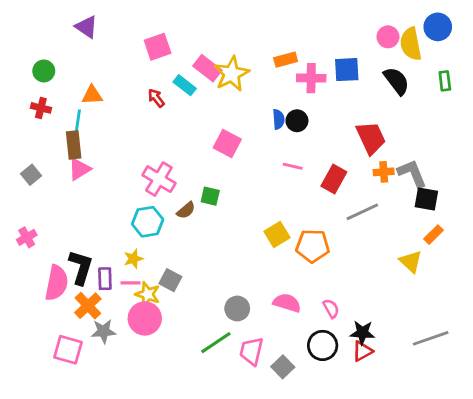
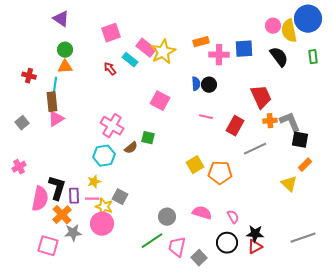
blue circle: (438, 27) -> (308, 19), size x1.4
green circle: (44, 71) -> (65, 50), moved

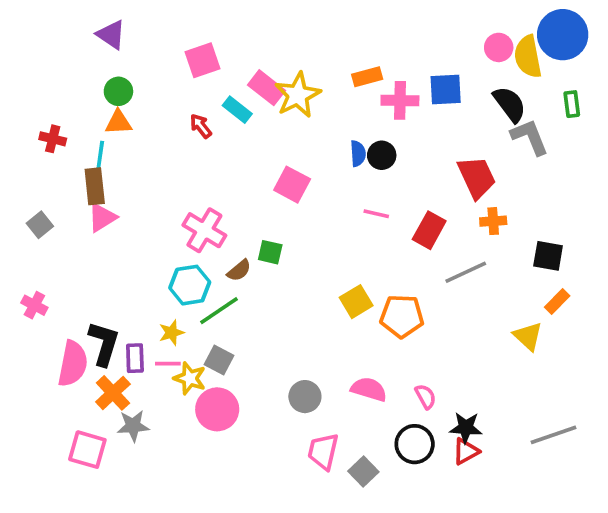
gray L-shape: (290, 122) -> (530, 137), moved
pink cross: (19, 167) -> (34, 305), turned -32
pink circle: (102, 224) -> (217, 409), moved
green line: (152, 241) -> (219, 311), moved

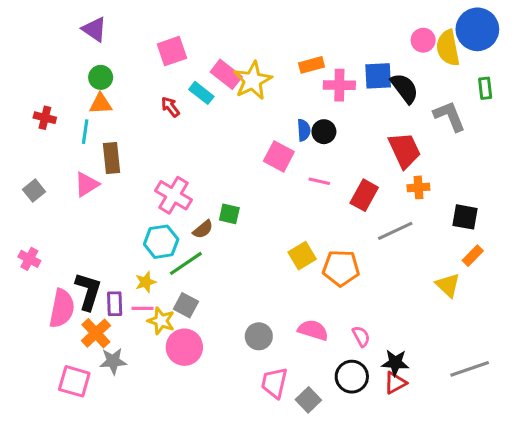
black semicircle: (510, 104) -> (405, 88), moved
pink square: (292, 185) -> (279, 156), moved
brown rectangle: (95, 186) -> (111, 158), moved

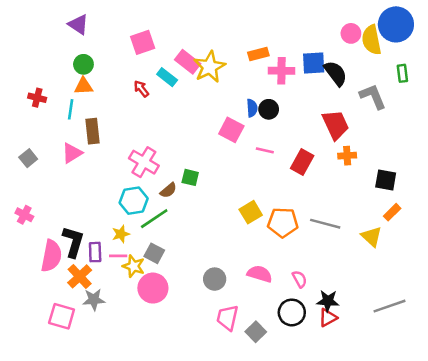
gray line: (395, 231) -> (325, 224), moved, turned 40

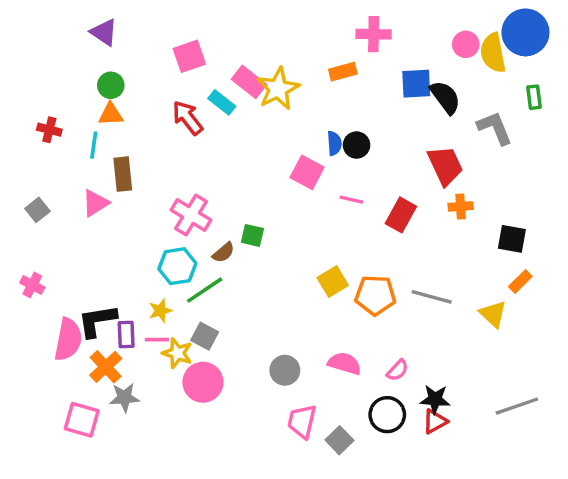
pink cross: (282, 71) -> (374, 34), moved
red arrow: (141, 89) -> (188, 118), size x1.5
black L-shape: (73, 242) -> (97, 321), turned -116
pink semicircle: (300, 279) -> (397, 370), turned 72

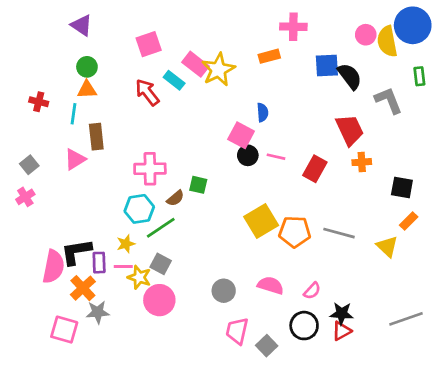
black circle: (357, 145) -> (248, 155), moved
pink cross: (191, 215) -> (150, 169), turned -32
yellow square: (333, 282) -> (261, 221), size x1.4
pink cross: (32, 285) -> (25, 197), moved, turned 30

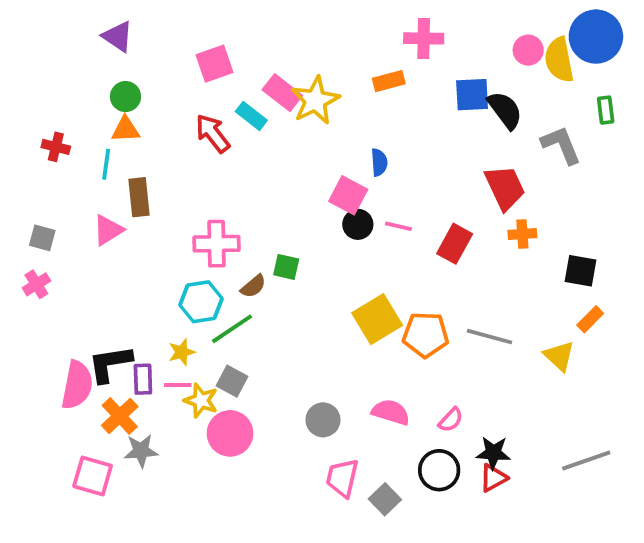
gray square: (29, 165) -> (42, 238), turned -36

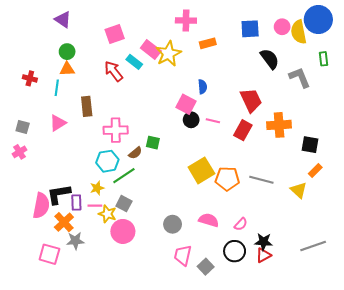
pink cross: (424, 38) -> (186, 21), moved
blue square: (472, 95) -> (250, 29), moved
red trapezoid: (505, 188) -> (251, 100), moved
brown rectangle: (139, 197) -> (87, 106), moved
orange cross: (522, 234) -> (279, 125), size x1.6

